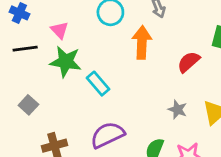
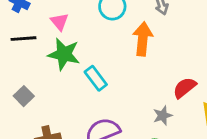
red semicircle: (189, 62) -> (185, 88), moved
gray star: (177, 110) -> (163, 116), moved, turned 30

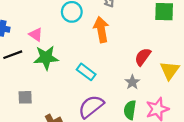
cyan rectangle: (96, 78) -> (86, 72), moved
gray square: (24, 96) -> (25, 97), turned -32

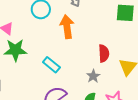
red semicircle: (143, 57) -> (104, 53), turned 138

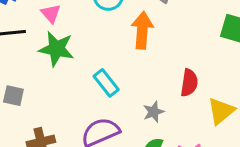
gray star: (93, 76) -> (154, 112), moved

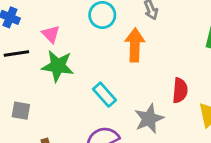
gray star: (154, 112) -> (149, 119), size x1.5

